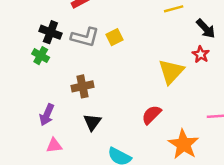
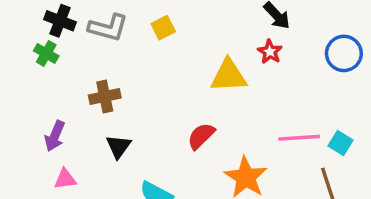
yellow square: (115, 37) -> (163, 28), moved
yellow triangle: (171, 72) -> (229, 76), turned 44

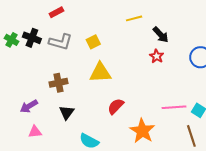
green cross: (46, 53) -> (11, 40), moved
yellow triangle: (229, 76) -> (100, 73), moved
purple arrow: (55, 136) -> (29, 106), turned 36

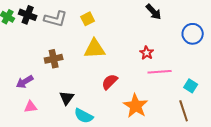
red star: (157, 56) -> (147, 53), moved
pink line: (174, 107) -> (160, 72), moved
black triangle: (67, 112) -> (67, 98), moved

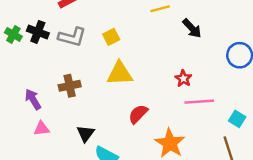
purple arrow: (25, 82) -> (33, 99), moved, turned 90
pink triangle: (31, 107) -> (42, 129), moved

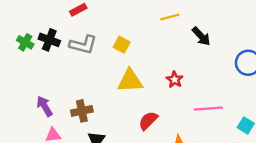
yellow square: (111, 37) -> (122, 45), turned -35
red star: (183, 78) -> (175, 80), moved
brown cross: (70, 86) -> (82, 111), moved

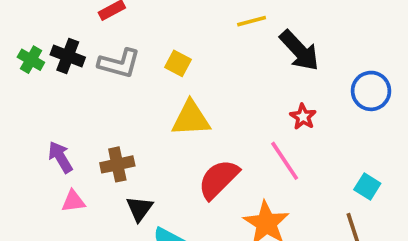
black arrow: (201, 36) -> (299, 50), size x1.4
red star: (175, 80) -> (303, 117), moved
pink line: (208, 109) -> (285, 161), moved, turned 60
red semicircle: (148, 121) -> (218, 179), size x1.4

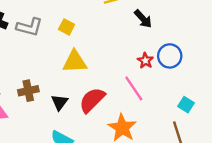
black arrow: (299, 50) -> (143, 19), size x0.7
blue circle: (371, 91) -> (170, 56), moved
black triangle: (139, 209) -> (60, 102), moved

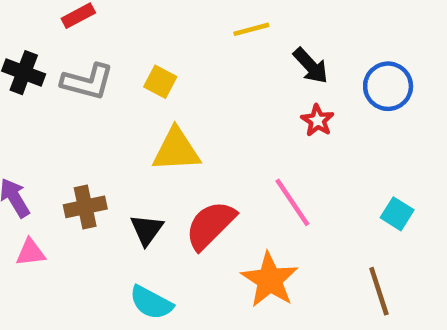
blue circle: (170, 56) -> (388, 86), moved
red star: (145, 61) -> (317, 120), moved
cyan square: (186, 105) -> (397, 214), moved

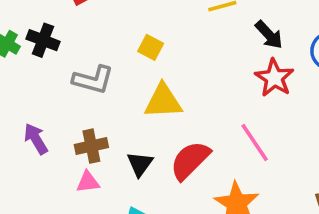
gray L-shape: (87, 82) -> (93, 80), moved
red star: (317, 120) -> (274, 78), size x1.5
pink triangle: (31, 252) -> (88, 182), moved

